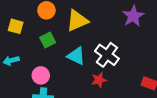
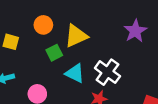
green square: (48, 40) -> (54, 53), moved

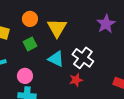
yellow triangle: (76, 36) -> (57, 28), turned -35
green square: (54, 53) -> (30, 44), moved

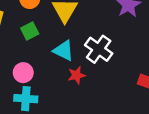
red star: (76, 80) -> (77, 75), moved

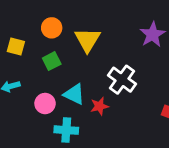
cyan triangle: (64, 51) -> (74, 94), moved
cyan cross: (26, 99) -> (66, 130), moved

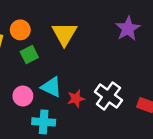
orange circle: (52, 28) -> (20, 30), moved
white cross: (122, 80) -> (108, 96), moved

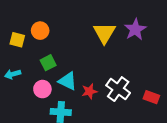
yellow triangle: (64, 34) -> (104, 33), moved
green square: (29, 55) -> (48, 63), moved

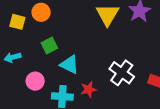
pink circle: (42, 89) -> (35, 81), moved
red star: (89, 91) -> (89, 89), moved

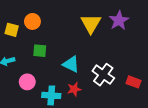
green square: (49, 45) -> (40, 51), turned 32
cyan triangle: (70, 64) -> (71, 64), moved

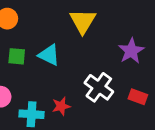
purple star: (119, 20) -> (131, 51), moved
cyan triangle: (71, 64) -> (49, 55), moved

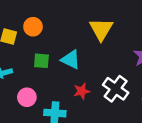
red star: (61, 106) -> (82, 91), moved

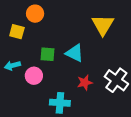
orange circle: (33, 27) -> (35, 14), moved
pink circle: (27, 97) -> (34, 76), moved

